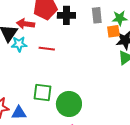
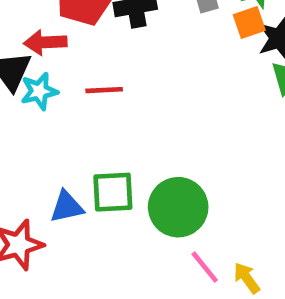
blue triangle: (19, 113) -> (67, 207), moved

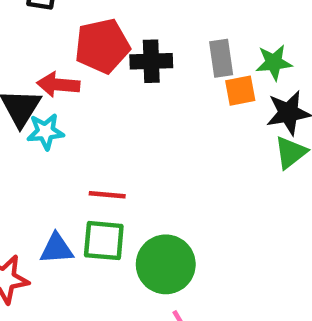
orange square: (249, 23) -> (240, 91), moved
red line: (104, 90) -> (107, 195), moved

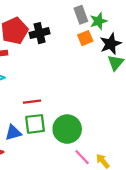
gray rectangle: (221, 58) -> (81, 15), moved

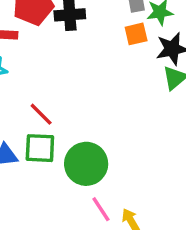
red line: (32, 102) -> (41, 114), turned 42

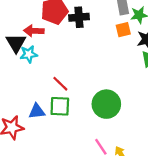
green circle: (86, 164) -> (106, 104), moved

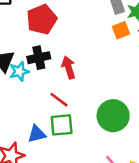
black cross: (79, 17) -> (39, 58), moved
red arrow: (34, 31) -> (69, 67), moved, turned 78

